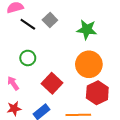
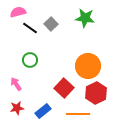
green star: (87, 30) -> (85, 18), moved
red square: (52, 83) -> (64, 88), moved

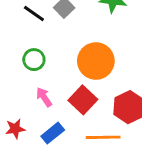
orange circle: (88, 66) -> (96, 61), moved
pink arrow: (16, 84) -> (44, 97), moved

